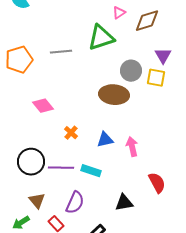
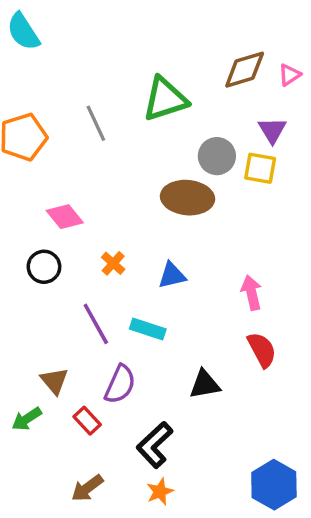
pink triangle: (119, 13) -> (290, 75), moved
gray line: (61, 52) -> (96, 123), turned 70
pink arrow: (132, 147) -> (251, 293), moved
black circle: (31, 162) -> (44, 267), moved, size x0.7
purple line: (61, 168) -> (96, 324), turned 60

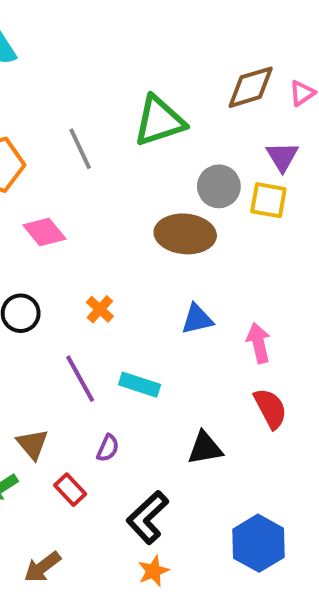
pink diamond: (65, 217) -> (44, 232), moved
blue triangle: (172, 275) -> (197, 319), moved
purple semicircle: (120, 384) -> (108, 448), size x0.6
blue hexagon: (274, 485) -> (259, 543), moved
brown arrow: (87, 488) -> (42, 567), moved

